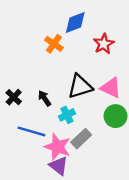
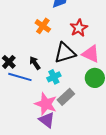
orange cross: (54, 44) -> (43, 26), moved
red star: (104, 44) -> (79, 28), moved
blue line: (31, 131) -> (20, 77), moved

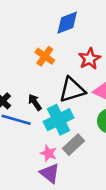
cyan cross: (54, 77) -> (58, 120), size x1.6
pink star: (46, 104) -> (49, 153), size x0.6

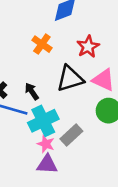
cyan cross: (58, 120) -> (43, 121), moved
purple triangle: (50, 173) -> (47, 164), turned -35

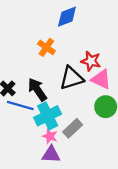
red star: (88, 47) -> (91, 61), moved, turned -30
black arrow: (32, 91) -> (37, 90), size x1.5

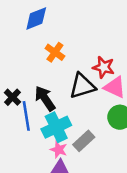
blue diamond: (67, 17) -> (36, 19), moved
blue line: (20, 106) -> (26, 116), turned 65

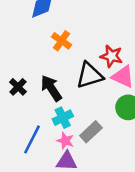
blue line: (26, 116) -> (32, 139), moved, turned 36
cyan cross: (56, 127) -> (63, 118), size x0.7

